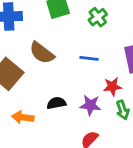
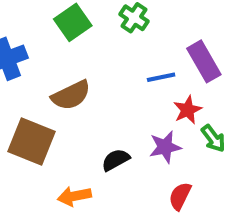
brown semicircle: (42, 53) -> (71, 95), turned -45
blue line: (89, 58) -> (161, 77), moved

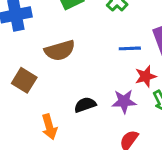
brown square: (32, 142) -> (24, 80), size x0.7
orange arrow: (74, 196) -> (49, 127), turned -105

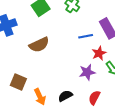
brown square: (24, 80) -> (18, 82), moved
black semicircle: (85, 105) -> (65, 96), moved

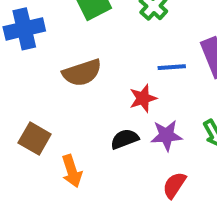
red star: (99, 53) -> (143, 98), moved
black semicircle: (65, 96) -> (125, 139), moved

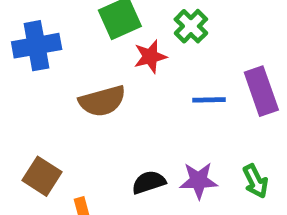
red star: (143, 98) -> (150, 57), moved

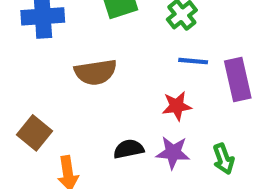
red star: (150, 57) -> (177, 106), moved
blue line: (209, 100) -> (193, 61), moved

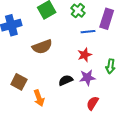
purple rectangle: (238, 79) -> (107, 19), moved, turned 42
green arrow: (223, 159) -> (110, 66), moved, turned 40

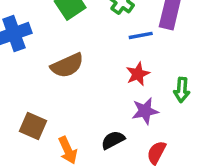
black semicircle: (66, 80) -> (113, 140), moved

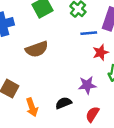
red star: (138, 74) -> (101, 52), moved

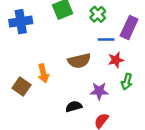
brown semicircle: (37, 49) -> (79, 61), moved
orange arrow: (32, 107) -> (43, 73), moved

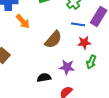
brown semicircle: (79, 61) -> (53, 40), turned -42
orange arrow: (43, 73) -> (23, 21), moved, turned -35

